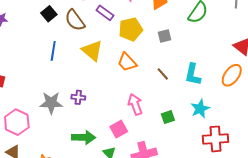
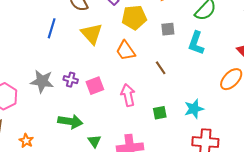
cyan L-shape: (193, 74) -> (196, 43), moved
pink square: (119, 129) -> (95, 86), moved

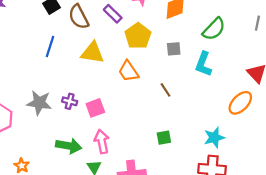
yellow pentagon: (134, 17) -> (138, 36), turned -30
yellow triangle: (92, 34) -> (93, 53), turned -40
pink arrow: (128, 95) -> (102, 142), moved
cyan star: (194, 109) -> (214, 137), moved

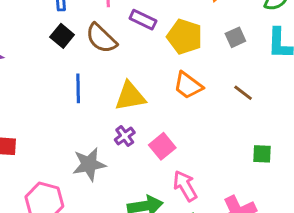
yellow triangle: (93, 53) -> (130, 96), moved
purple cross: (70, 101) -> (125, 136), moved, turned -32
green square: (164, 138) -> (262, 154), turned 32

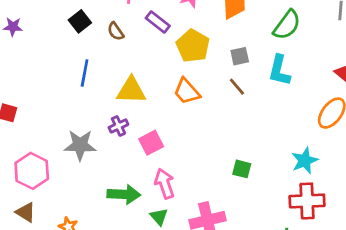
brown semicircle: (101, 38) -> (116, 31), size x0.6
brown line: (243, 93) -> (237, 87), moved

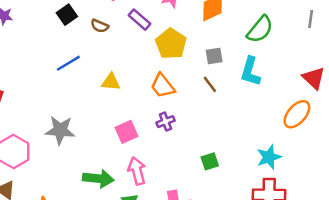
brown semicircle: (116, 31) -> (100, 26), turned -36
blue line: (85, 73) -> (68, 63), turned 45
yellow triangle: (131, 90) -> (111, 82), size x0.7
purple cross: (118, 126) -> (166, 122), moved
green square: (242, 169) -> (210, 161), turned -36

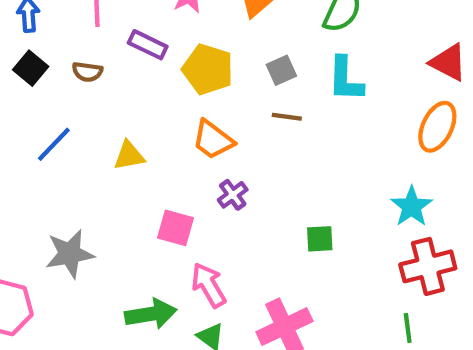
brown line: (210, 84) -> (287, 117), turned -30
pink square: (127, 132) -> (175, 228), turned -35
green square: (210, 161) -> (320, 239), turned 30

